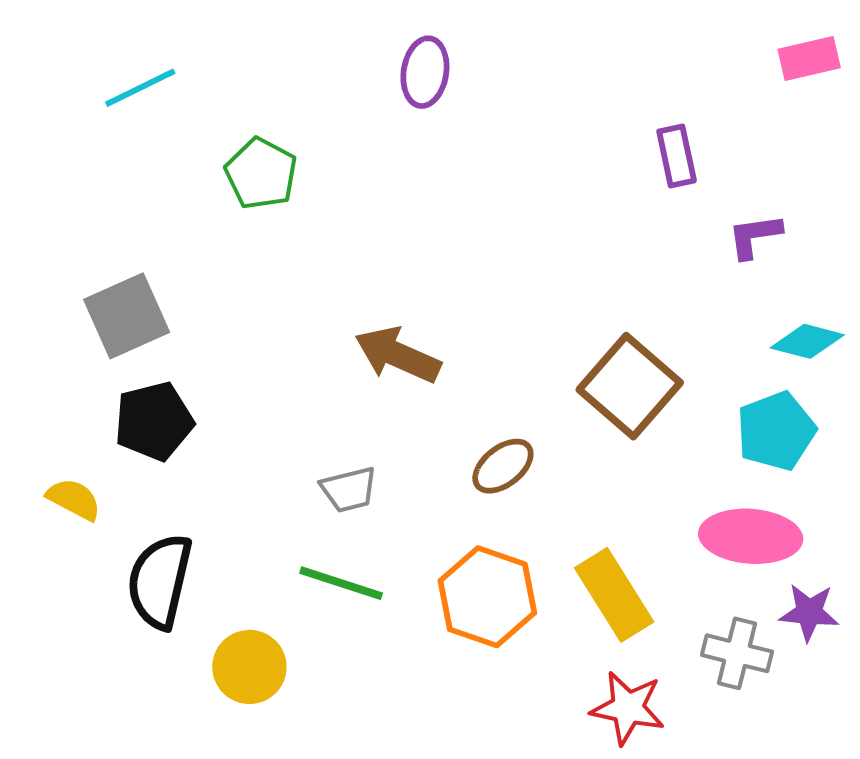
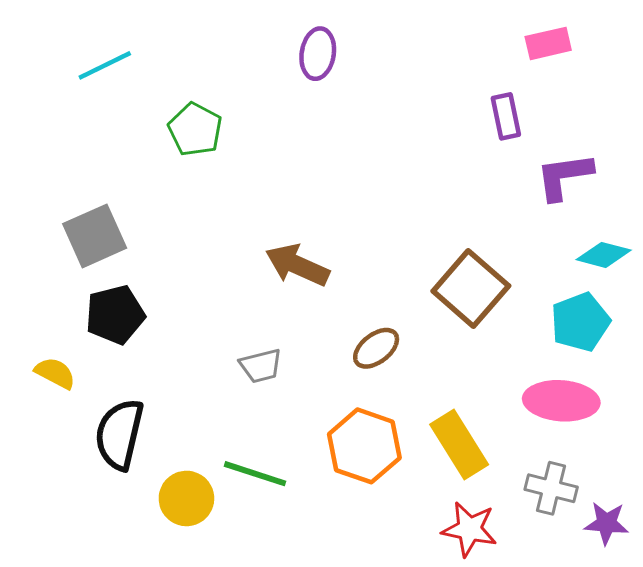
pink rectangle: (809, 58) -> (548, 43), moved
purple L-shape: (755, 236) -> (564, 176), size x1.4
green line: (341, 583) -> (255, 474), moved
purple star: (809, 612) -> (606, 523), moved

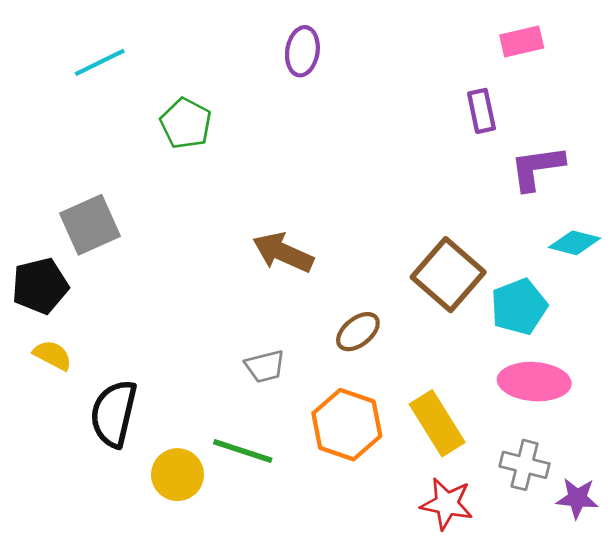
black pentagon: (115, 315) -> (40, 286), moved
cyan pentagon: (580, 322) -> (519, 307), moved
gray trapezoid: (261, 366) -> (265, 366), moved

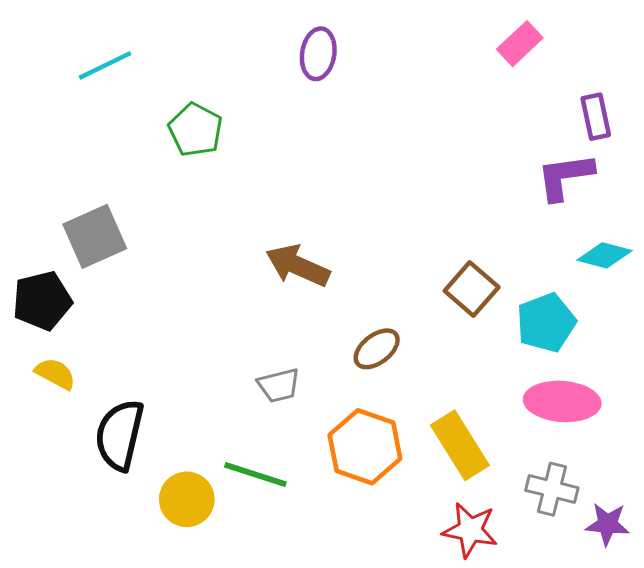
pink rectangle: (522, 42) -> (520, 44), moved, turned -30
purple rectangle: (481, 111) -> (596, 117), moved
brown square: (448, 275) -> (472, 289), size x0.7

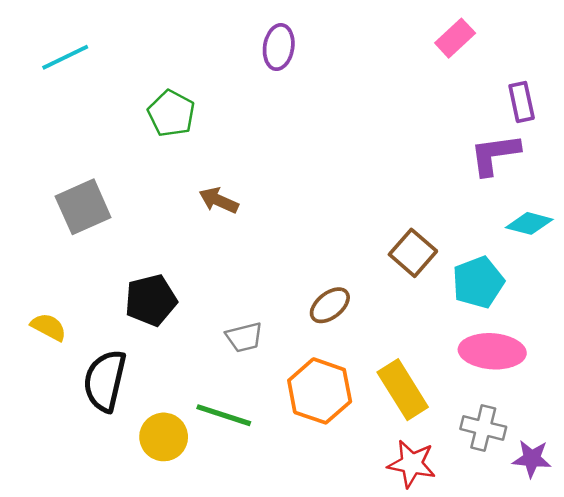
cyan line: (105, 65) -> (65, 57), moved
brown arrow: (298, 266) -> (219, 200), moved, size x0.7
black pentagon: (42, 301) -> (151, 300), moved

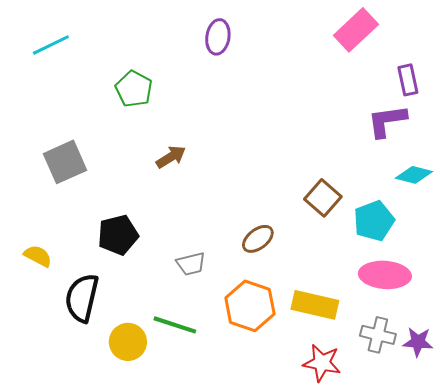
pink rectangle: (455, 38) -> (356, 30), size x1.4
brown arrow: (219, 200) -> (171, 157), turned 124
yellow rectangle: (403, 390) -> (315, 305), turned -45
purple star: (532, 459) -> (418, 342), moved

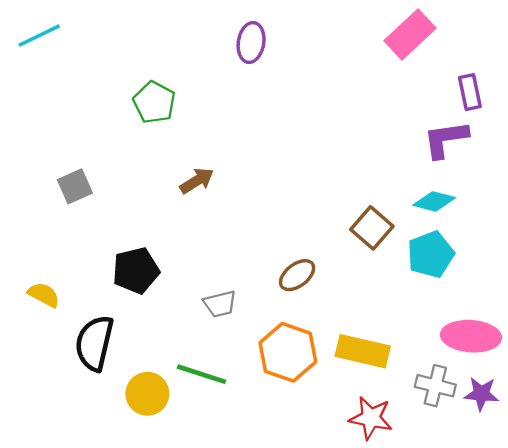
cyan line: (51, 45) -> (39, 36), moved
gray square: (65, 162) -> (75, 186), size x0.7
cyan diamond: (414, 175) -> (434, 201), moved
pink ellipse: (385, 275) -> (471, 336), moved

